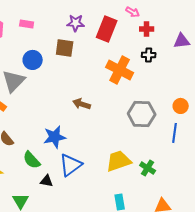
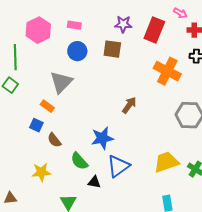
blue circle: (33, 60) -> (77, 51), moved
brown arrow: (82, 104) -> (129, 105), turned 108

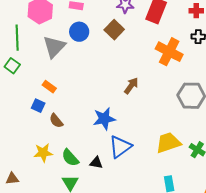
brown square: (112, 49) -> (114, 30), turned 36
gray triangle: (61, 82) -> (54, 47), moved
green semicircle: (79, 161) -> (70, 158), moved

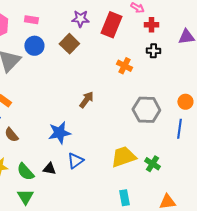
orange cross: (169, 52) -> (124, 66), size x0.6
blue triangle: (120, 147) -> (75, 161), size x0.7
black triangle: (96, 163) -> (49, 169), moved

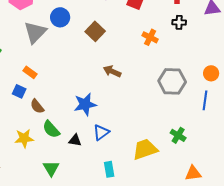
brown square: (69, 44) -> (95, 31), moved
brown arrow: (86, 100) -> (112, 71), turned -102
yellow trapezoid: (123, 157) -> (145, 149), moved
green semicircle: (25, 172) -> (51, 129), moved
cyan rectangle: (124, 198) -> (109, 169), moved

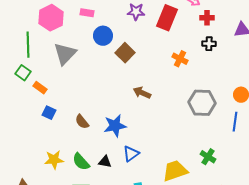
blue circle: (60, 17) -> (103, 36), moved
orange rectangle: (30, 72) -> (40, 88), moved
brown semicircle: (37, 106) -> (82, 122), moved
green semicircle: (51, 129) -> (81, 162), moved

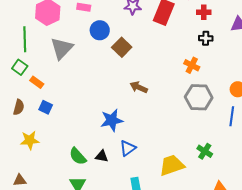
orange cross: (180, 59) -> (192, 65), moved
brown semicircle: (82, 122) -> (19, 107), moved, turned -126
yellow star: (54, 160) -> (30, 140), moved

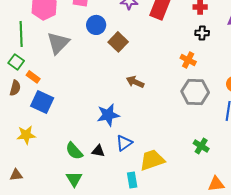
brown semicircle: (19, 107) -> (15, 88), moved
blue square: (46, 107) -> (42, 102), size x1.6
yellow trapezoid: (172, 165) -> (152, 160), moved

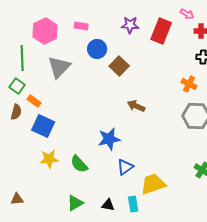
yellow star: (26, 135) -> (49, 159), moved
green semicircle: (74, 151) -> (79, 164), moved
black triangle: (98, 151) -> (108, 205), moved
green triangle: (74, 179) -> (75, 203), turned 30

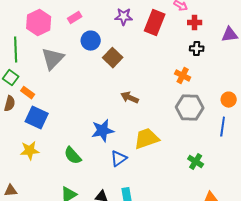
pink rectangle: (81, 26) -> (75, 18), turned -40
yellow star: (49, 159) -> (30, 151), moved
yellow trapezoid: (153, 184) -> (147, 139), moved

